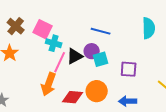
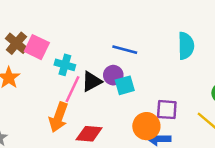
pink square: (43, 29) -> (37, 47), moved
purple square: (129, 69) -> (167, 110), moved
orange circle: (97, 91) -> (146, 126), moved

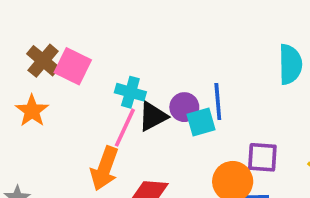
blue line: (125, 50) -> (218, 102), moved, turned 70
cyan cross: (65, 65) -> (130, 92), moved

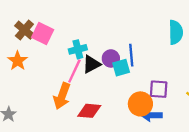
cyan cross: (130, 92) -> (78, 49), turned -30

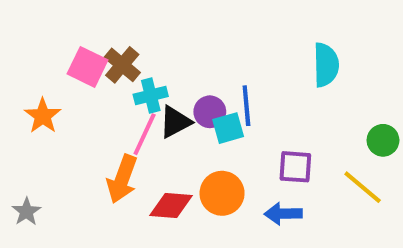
brown cross: (24, 30) -> (122, 65), moved
orange circle: (140, 104) -> (222, 193), moved

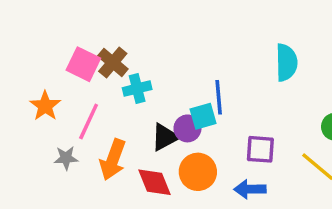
purple circle: (210, 112) -> (187, 128), moved
black triangle: (175, 122) -> (165, 137), moved
pink line: (145, 134) -> (89, 121), moved
red diamond: (171, 206) -> (154, 182), turned 63
gray star: (26, 212) -> (66, 158), moved, turned 30

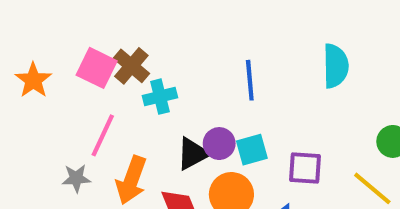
blue line: (219, 97) -> (250, 80), moved
orange star: (45, 106) -> (33, 80), moved
cyan square: (203, 116) -> (252, 150), moved

